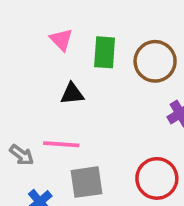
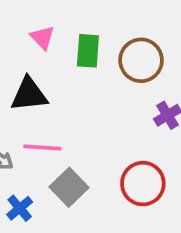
black triangle: (72, 94) -> (29, 94), moved, size x1.5
gray square: (87, 182) -> (69, 187), turned -36

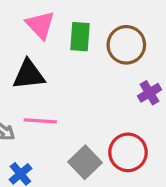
pink triangle: (42, 38) -> (40, 25), size x1.4
gray square: (69, 187) -> (85, 162), moved

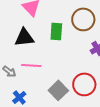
green rectangle: (80, 37) -> (56, 31), moved

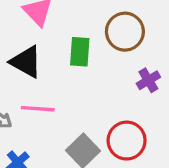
black triangle: (24, 37) -> (26, 62), turned 35

